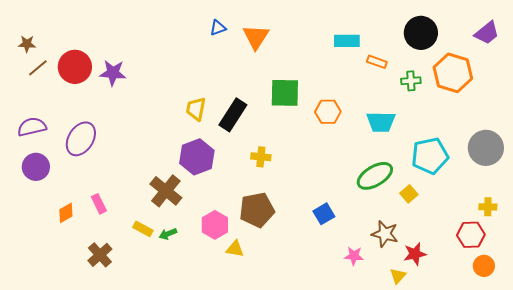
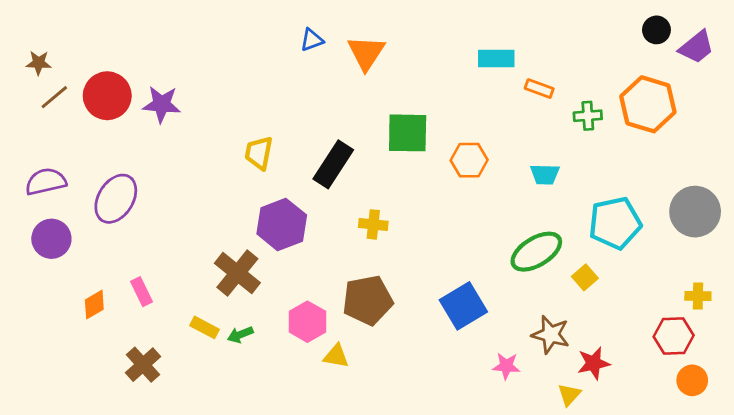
black circle: (421, 33) -> (656, 30), moved, size x0.6
yellow trapezoid: (196, 109) -> (259, 153), moved
cyan trapezoid: (381, 122) -> (545, 174), size x0.7
blue square: (324, 214) -> (463, 306), size x1.5

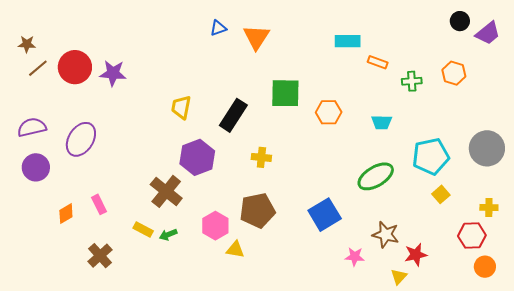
orange hexagon: (648, 104) -> (454, 73), size x0.6
yellow square: (585, 277) -> (441, 194), moved

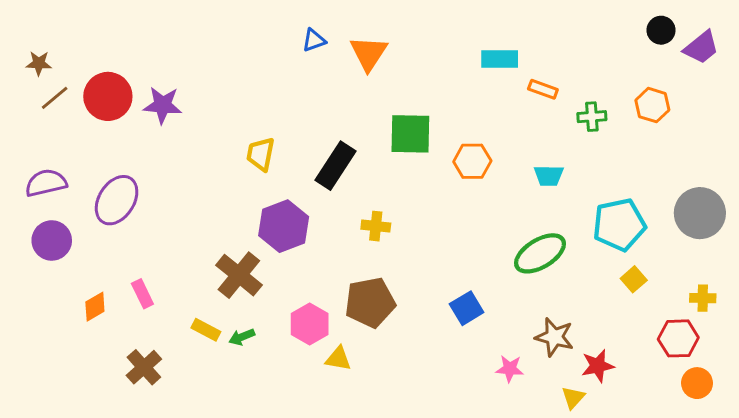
blue square: (325, 215) -> (467, 308), size x0.7

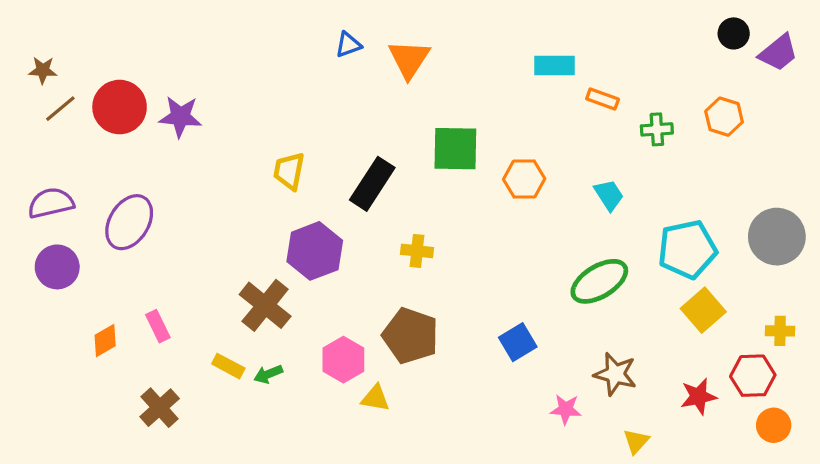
cyan trapezoid: (549, 176) -> (609, 195), turned -124
yellow square: (634, 279) -> (703, 310), size x1.5
brown pentagon: (370, 302) -> (411, 336), turned 30
red star: (598, 366) -> (698, 396), moved

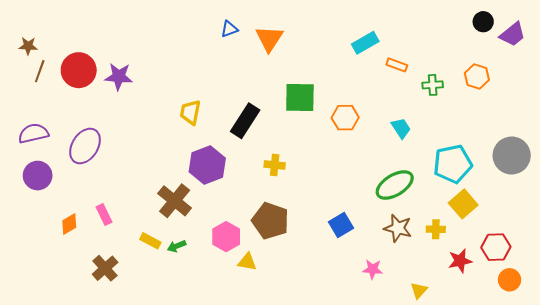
cyan rectangle: (555, 65) -> (365, 43), turned -30
brown line: (60, 109) -> (40, 71), turned -30
yellow cross: (780, 331) -> (436, 229), moved
brown star: (615, 374) -> (398, 228), moved

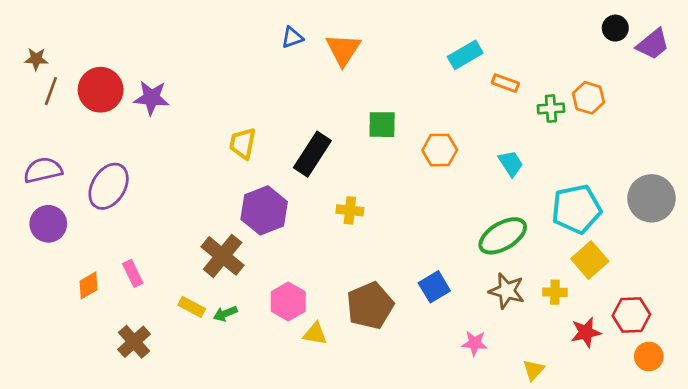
orange hexagon: (477, 76) -> (588, 98), moved
green square: (300, 98) -> (382, 125), size x0.7
brown pentagon: (270, 221) -> (370, 306), moved, turned 30

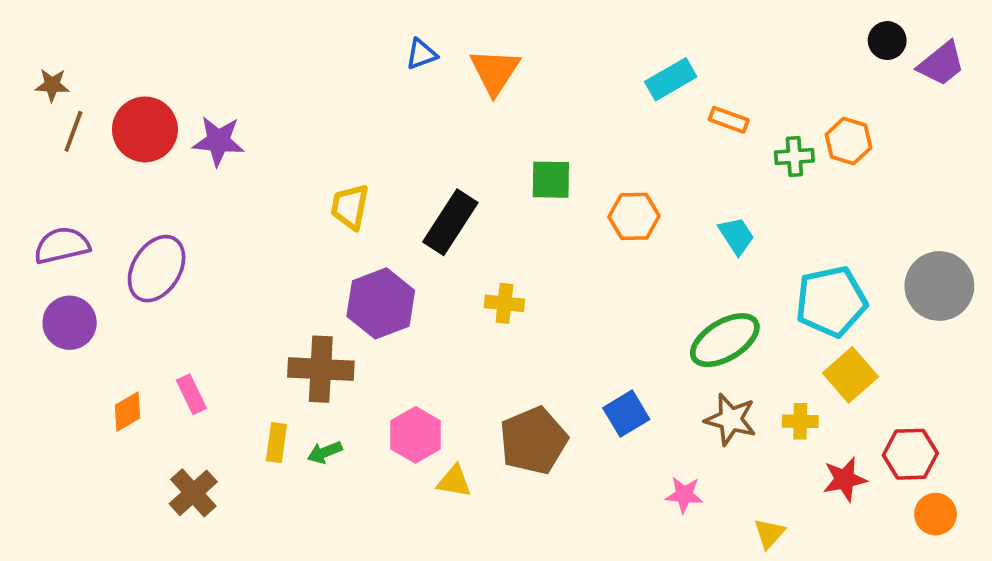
brown cross: (223, 256) -> (321, 369), turned -36
yellow rectangle: (192, 307) -> (276, 443), turned 70

